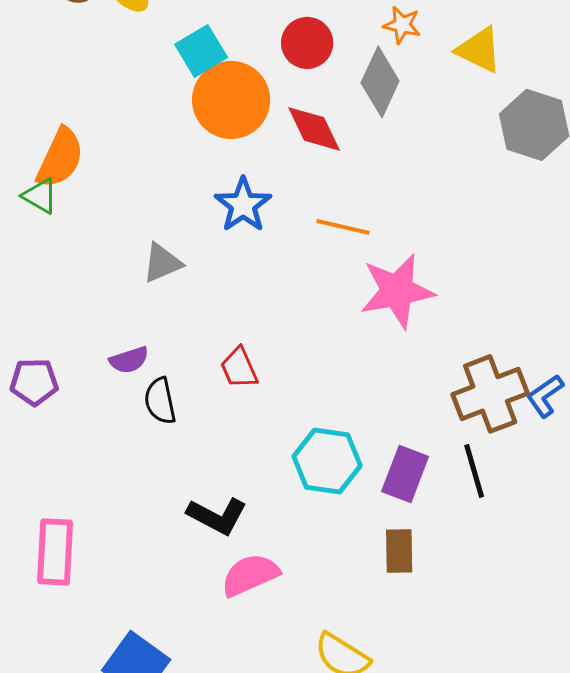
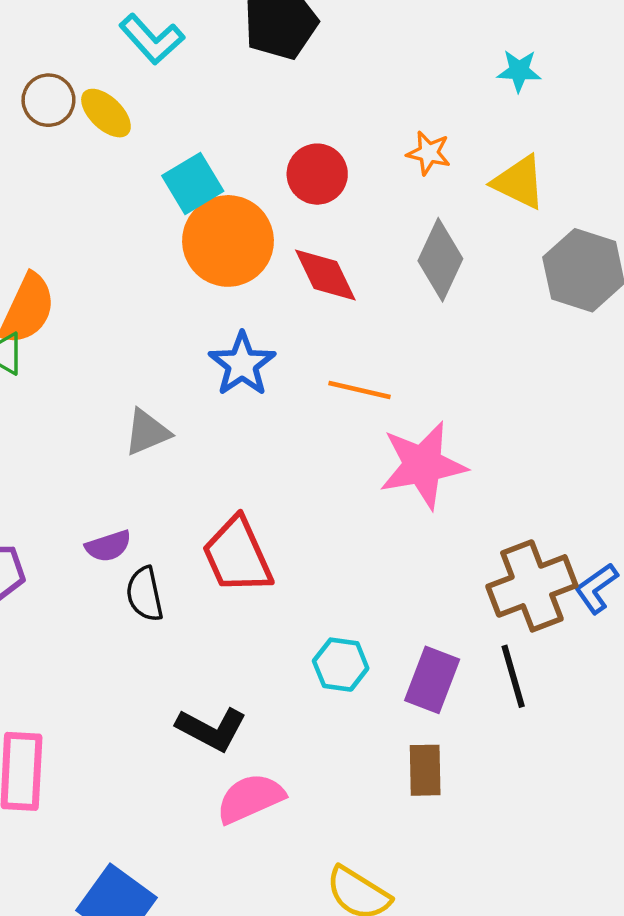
gray diamond: (380, 82) -> (440, 260), moved
red trapezoid: (239, 368) -> (237, 555), size x1.6
cyan hexagon: (327, 461) -> (341, 665), size x0.7

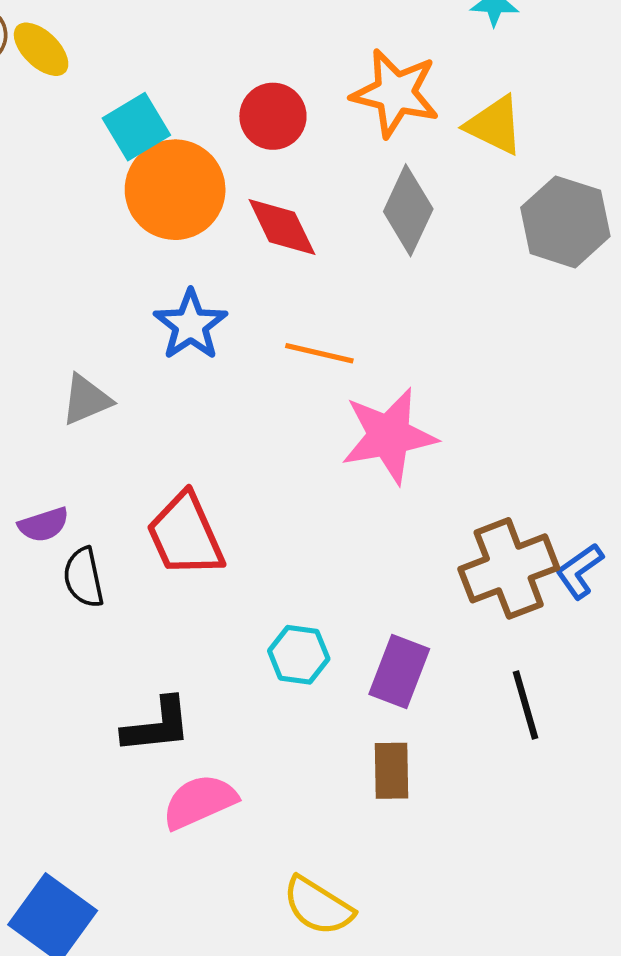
orange star: (429, 153) -> (395, 93), size x1.8
black line: (513, 676) -> (525, 705), moved
black L-shape: (212, 729) -> (157, 726), turned -34

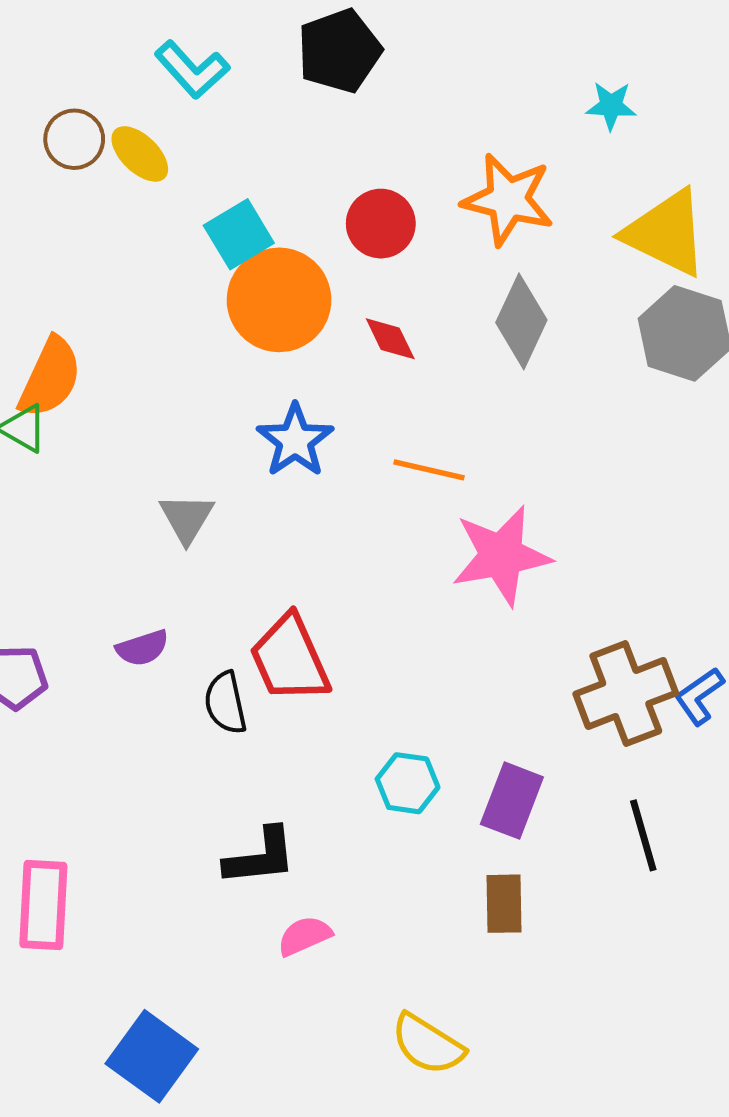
yellow triangle: (495, 125) -> (666, 233), moved, size x1.4
red diamond: (282, 227) -> (390, 339), size x0.7
gray triangle: (86, 400) -> (187, 518), turned -36
black semicircle: (84, 577) -> (225, 703), moved
pink semicircle: (200, 802) -> (304, 936), size x0.7

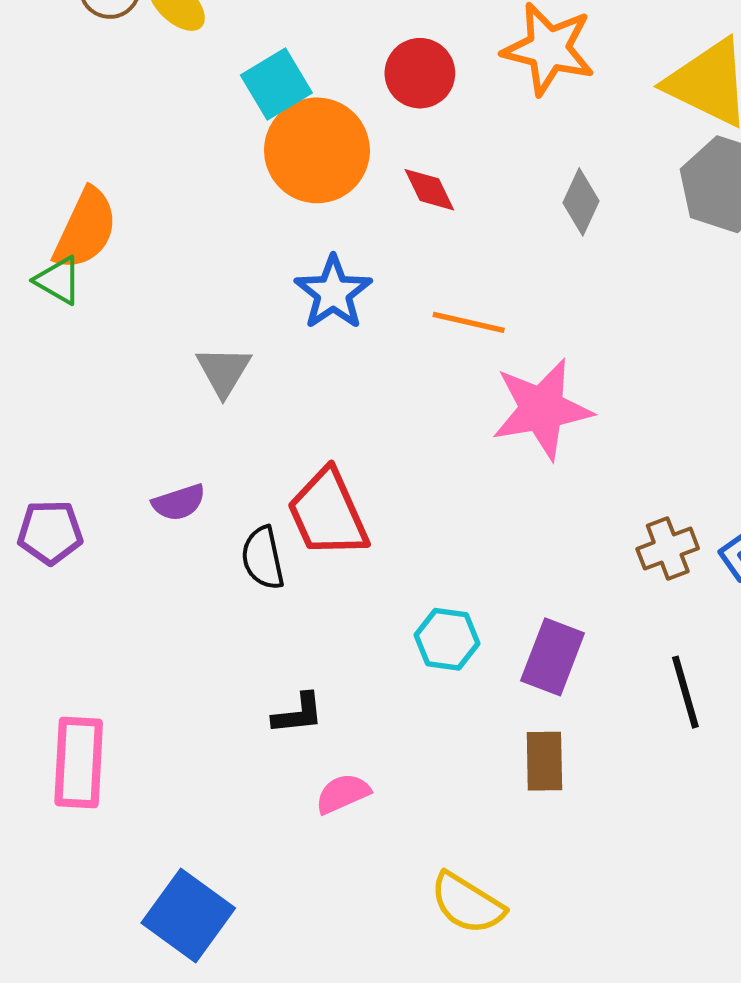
gray diamond: (521, 321) -> (581, 202), moved, size x0.7
brown cross: (626, 694) -> (668, 549), size x0.6
black L-shape: (260, 857) -> (298, 714), size x0.7

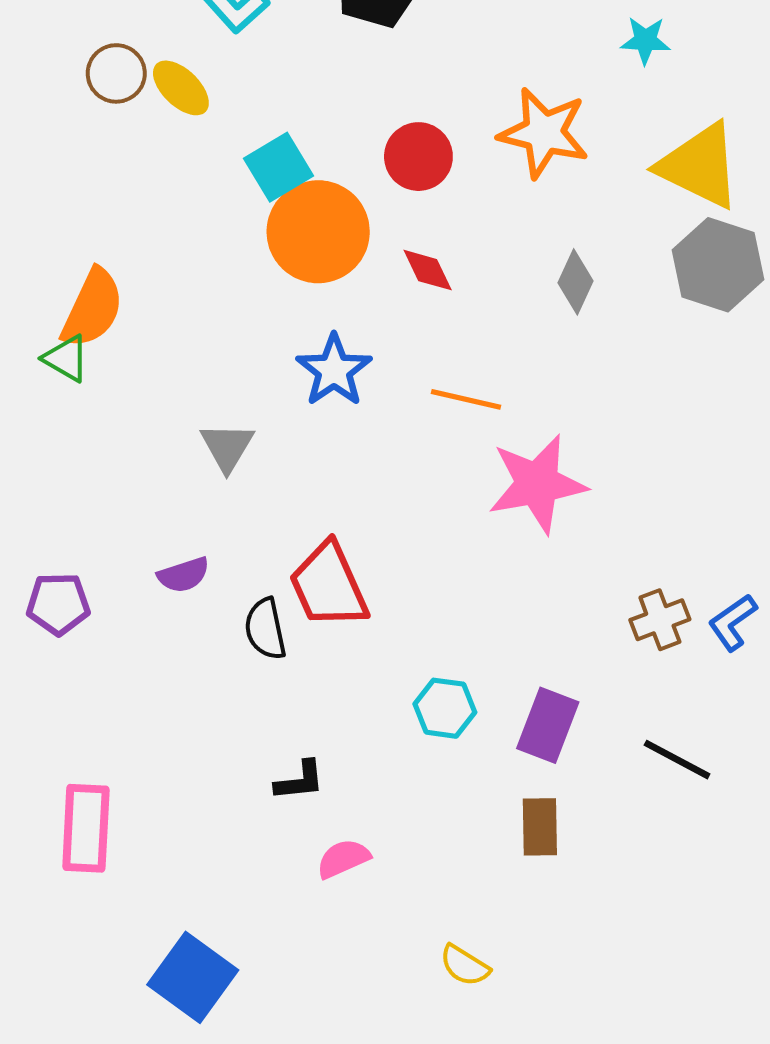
black line: (685, 692) -> (677, 760), turned -46
yellow semicircle: (467, 903) -> (465, 965), size x0.7

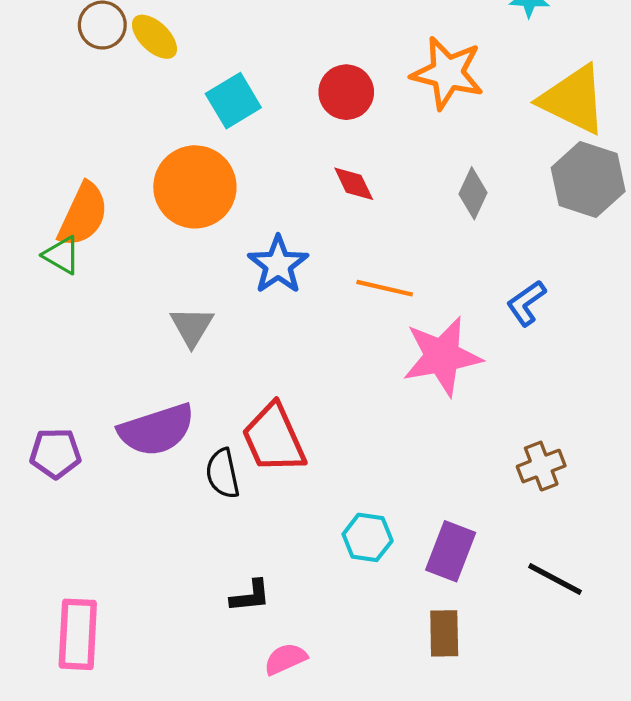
orange circle: (318, 232) -> (195, 187), moved
purple semicircle: (184, 575) -> (157, 430), size x1.8
blue L-shape: (733, 622) -> (526, 303), moved

